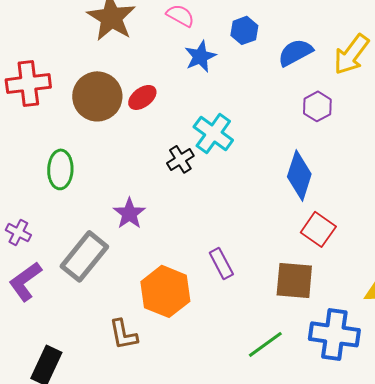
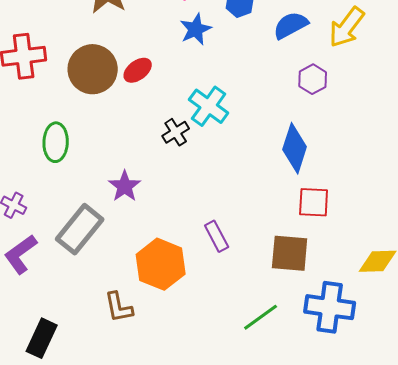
red square: (318, 229) -> (314, 202), turned -32

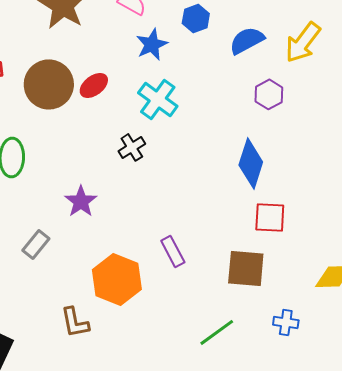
cyan cross: (209, 106) -> (158, 99), moved
gray rectangle: (80, 229) -> (36, 244), size x0.6
blue cross: (330, 307) -> (286, 322), size x0.5

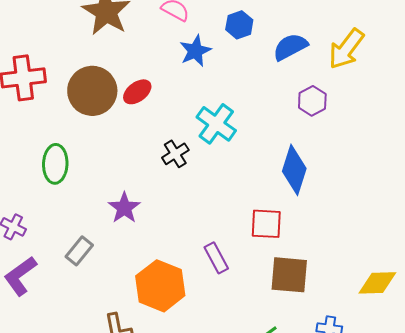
cyan cross: (158, 99) -> (216, 124), moved
red square: (270, 217) -> (266, 224), moved

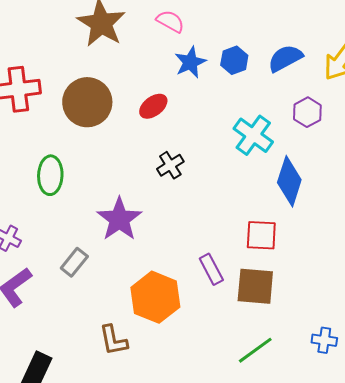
blue hexagon: (239, 25) -> (234, 60), moved
red ellipse: (137, 92) -> (153, 106), moved
cyan cross: (216, 124) -> (253, 135), moved
purple star: (124, 208) -> (119, 219), size x1.4
brown square: (289, 275) -> (255, 286), moved

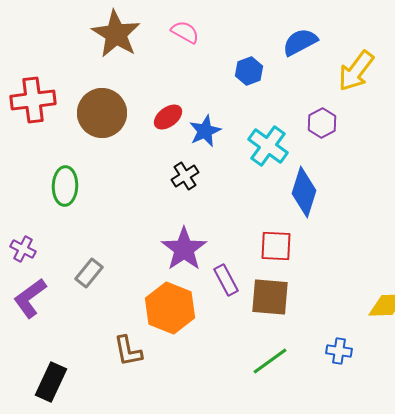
blue semicircle: (285, 58) -> (300, 42), moved
blue star: (190, 62) -> (205, 131), moved
purple star: (119, 219) -> (184, 249), moved

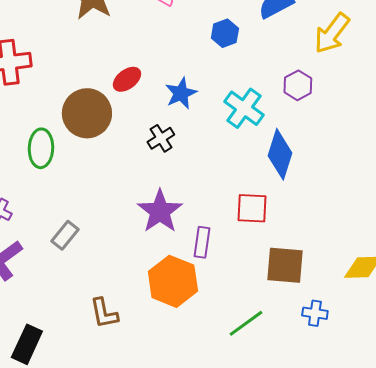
brown circle: (102, 113) -> (87, 113), moved
red ellipse: (168, 117) -> (127, 79), moved
purple rectangle: (226, 280) -> (202, 242), turned 36
brown square: (270, 297) -> (285, 265), moved
orange hexagon: (170, 308) -> (173, 281), moved

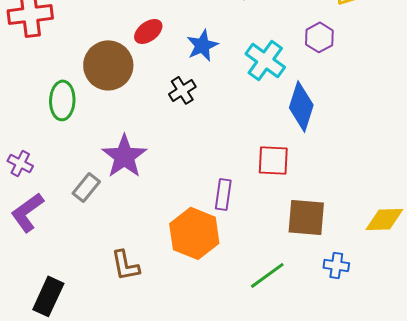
purple star: (160, 211) -> (124, 156), moved

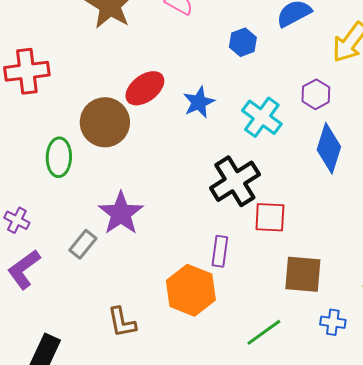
red ellipse: (148, 31) -> (145, 88), size x1.4
black cross: (182, 90) -> (235, 181), moved, size x1.8
blue diamond: (301, 106) -> (329, 148), moved

